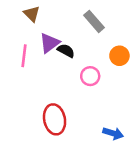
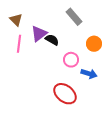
brown triangle: (32, 14) -> (16, 20), moved
red ellipse: (55, 119) -> (65, 94), moved, turned -40
blue arrow: (113, 133) -> (89, 74), moved

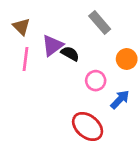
blue arrow: (89, 74) -> (120, 99), turned -63

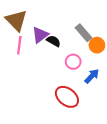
gray rectangle: (100, 23) -> (84, 33), moved
brown triangle: (21, 27) -> (16, 20), size x1.6

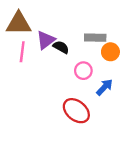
brown triangle: (16, 20) -> (19, 24), turned -45
gray rectangle: (84, 33) -> (95, 38), turned -48

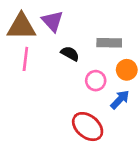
purple triangle: (46, 40) -> (52, 21), moved, turned -36
orange circle: (110, 52) -> (127, 70), moved

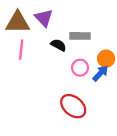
gray rectangle: (109, 43) -> (80, 36), moved
blue arrow: (120, 100) -> (100, 73), moved

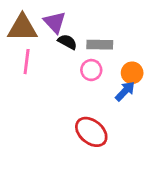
black semicircle: (58, 45) -> (67, 42), moved
pink circle: (80, 68) -> (91, 70), moved

